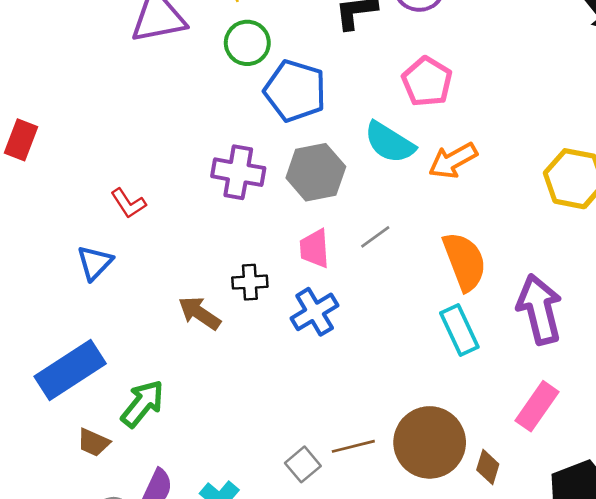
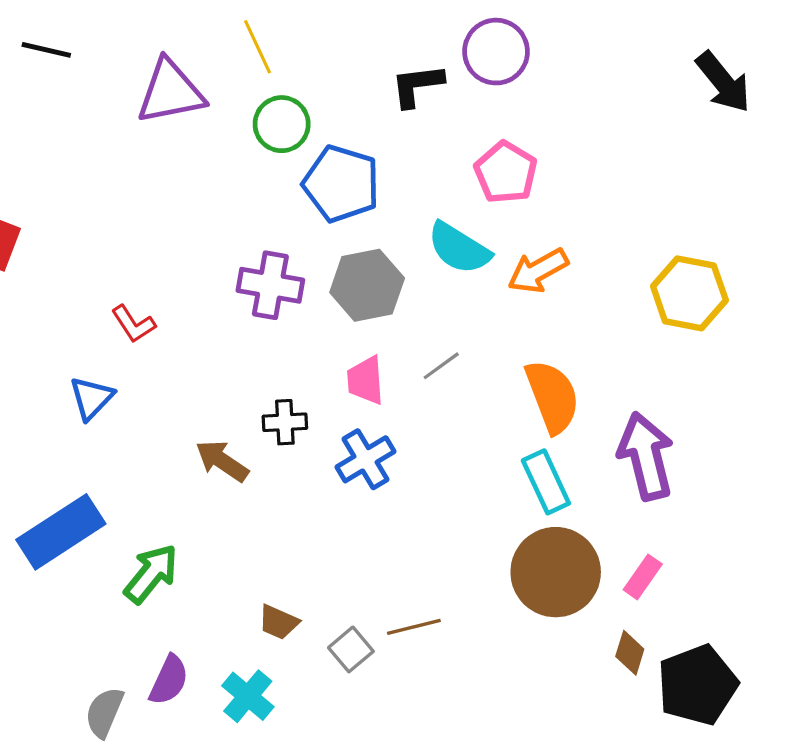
pink rectangle: (537, 406) -> (643, 577), size x0.7
brown trapezoid: (93, 442) -> (278, 622), moved
brown circle: (430, 442) -> (556, 572), moved
brown diamond: (488, 467) -> (630, 653), moved

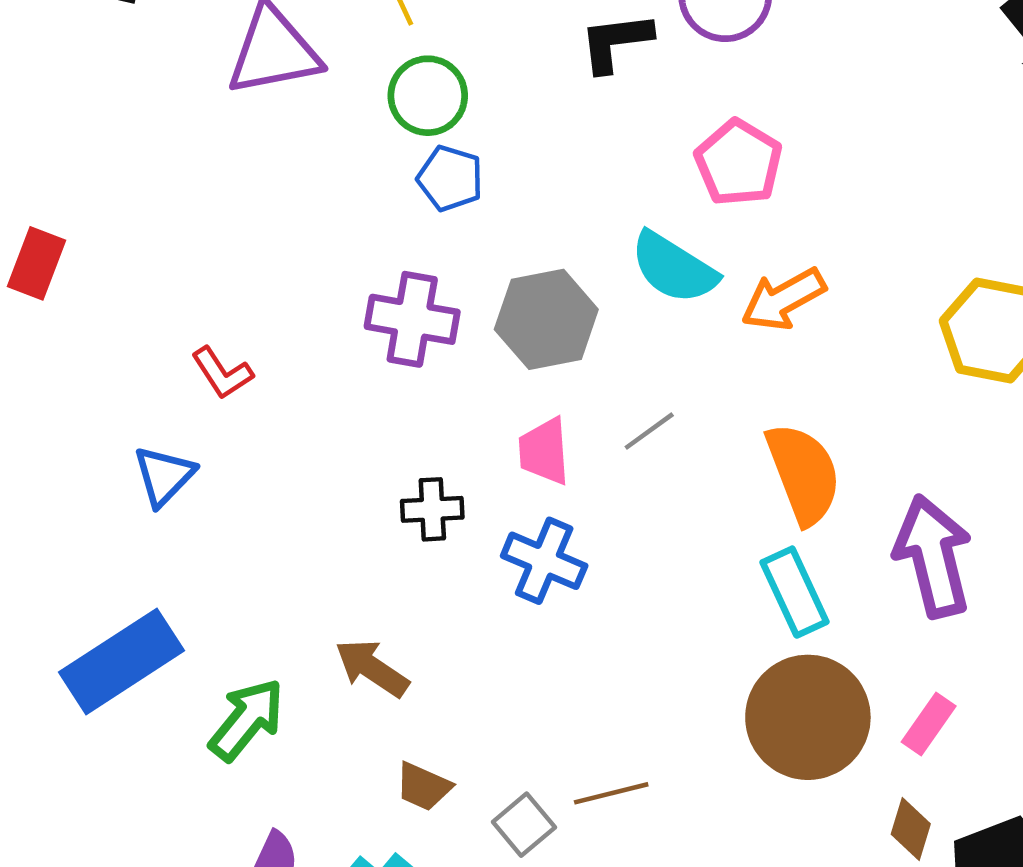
blue pentagon: (341, 184) -> (450, 178), moved, size x0.6
blue cross: (365, 459) -> (544, 561), turned -36
brown arrow: (222, 461) -> (372, 668), moved

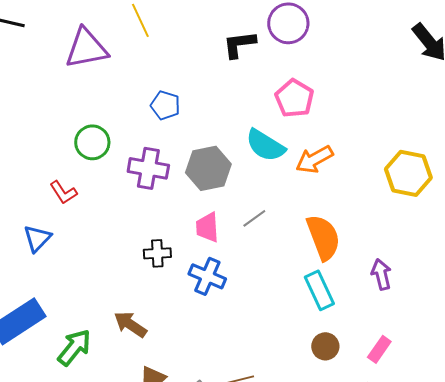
green circle: (428, 96) -> (92, 142), moved
purple arrow: (933, 556) -> (381, 274), size x0.6
brown circle: (808, 717) -> (325, 346), size x0.5

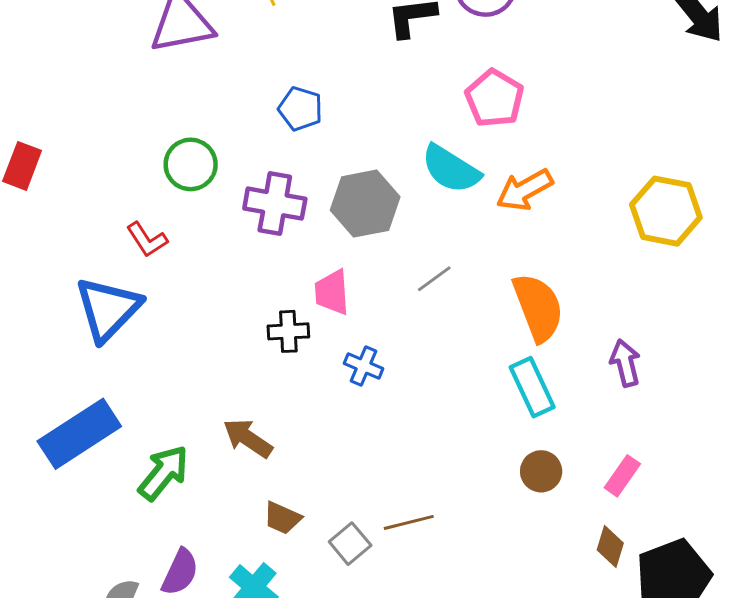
pink trapezoid: (207, 227) -> (332, 292), moved
blue triangle: (37, 238) -> (108, 309), size x1.6
blue cross: (207, 276) -> (364, 366), size x0.7

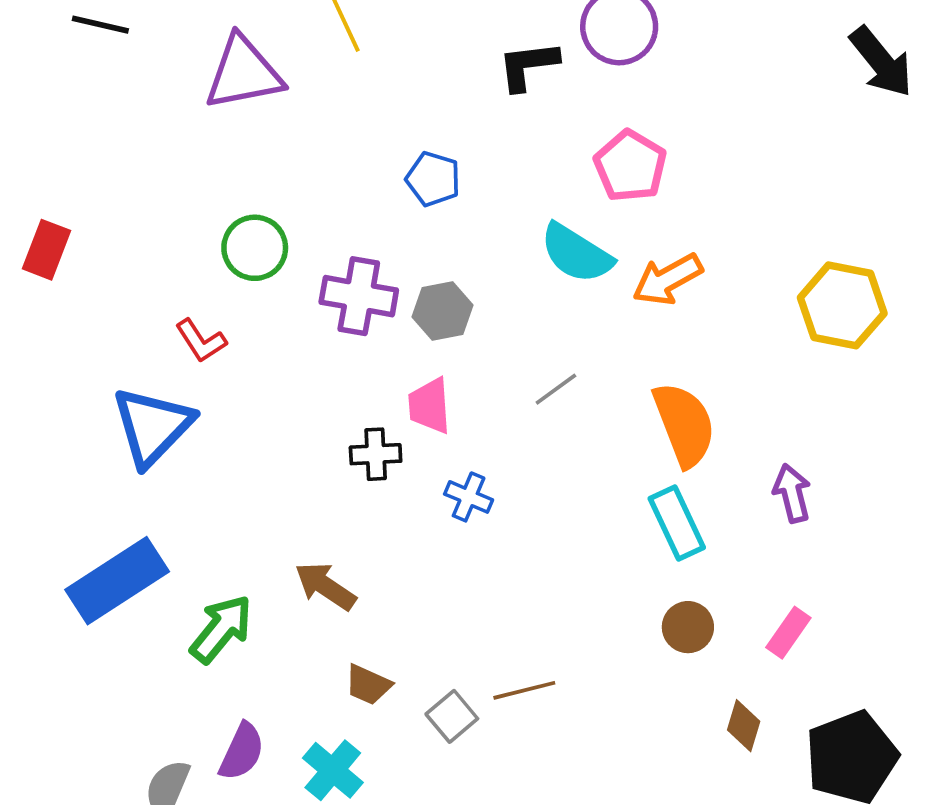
blue pentagon: (300, 109) -> (433, 179), moved
gray hexagon: (365, 204) -> (443, 311), moved, size x0.7
brown diamond: (610, 547) -> (744, 726), moved

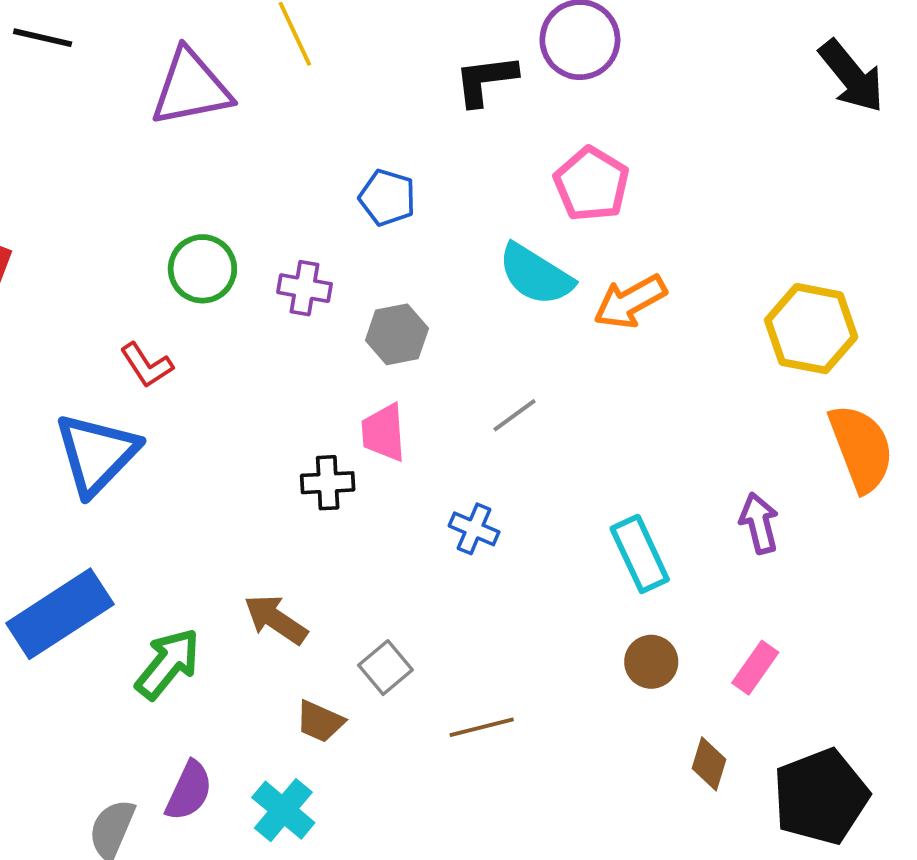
purple cross: (359, 296) -> (305, 288), moved, size x0.7
orange semicircle: (684, 424) -> (861, 448), moved
blue cross: (469, 497) -> (474, 529), moved
gray square: (452, 716) -> (385, 668), moved

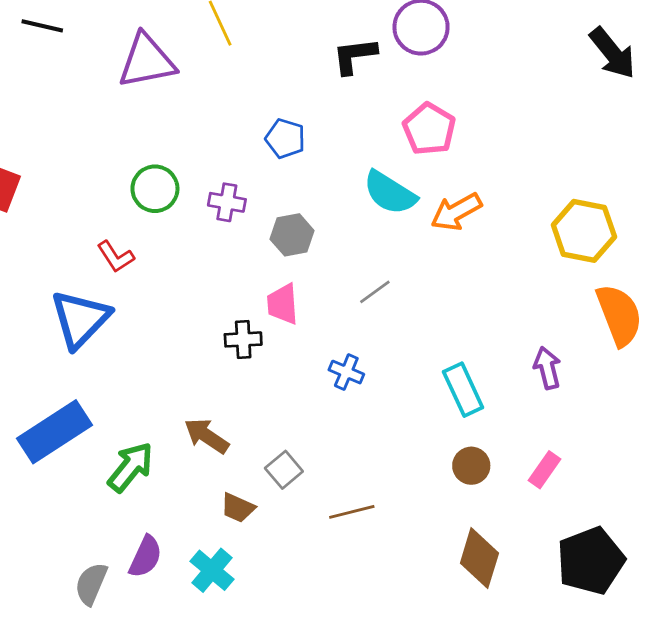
brown diamond: (709, 764) -> (479, 558), moved, size x1.6

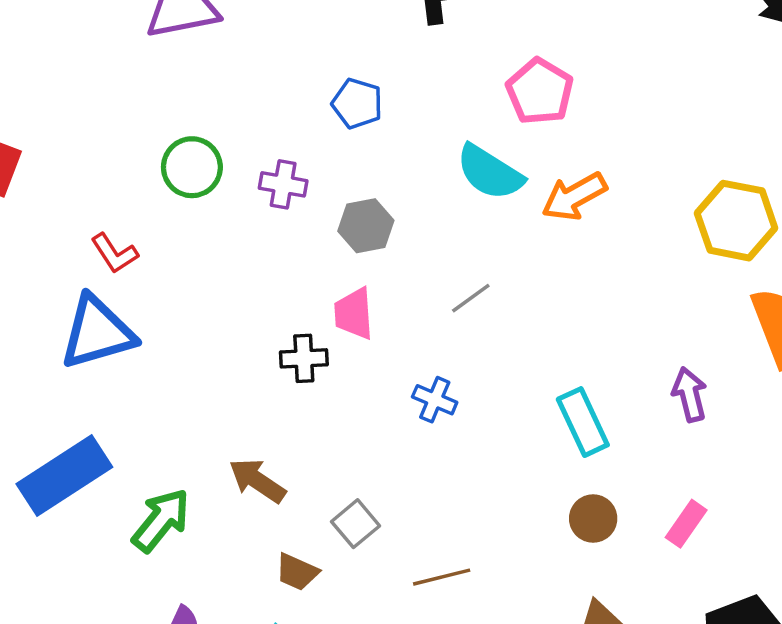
red L-shape: (116, 257) -> (114, 253), moved
blue triangle: (80, 319) -> (97, 333), turned 30

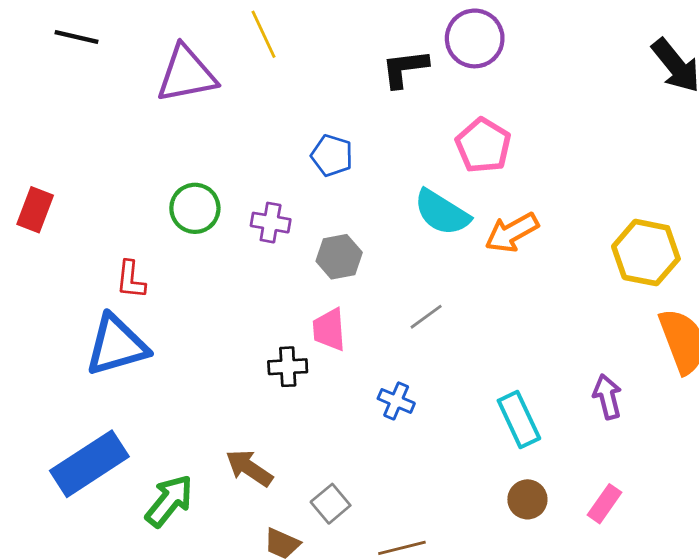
red L-shape: (114, 253) -> (131, 280), turned 39

